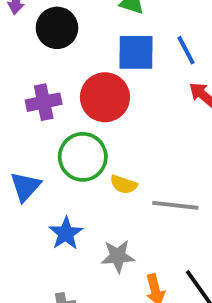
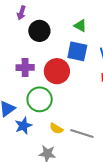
yellow semicircle: (124, 184) -> (56, 128), moved
blue star: (66, 233) -> (23, 126), moved

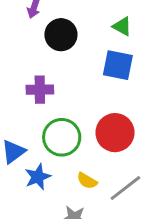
red circle: (57, 71) -> (115, 133), moved
gray line: (82, 133) -> (125, 188), turned -55

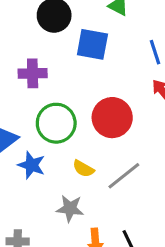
blue square: (118, 65) -> (92, 44), moved
blue star: (38, 177) -> (31, 165), turned -30

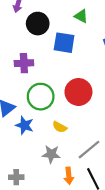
gray line: (124, 176) -> (89, 150), moved

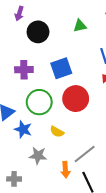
green triangle: (81, 16) -> (80, 26), turned -40
blue square: (64, 43) -> (61, 68), moved, turned -30
gray star: (51, 154) -> (38, 156), moved
orange arrow: (69, 176) -> (65, 170), moved

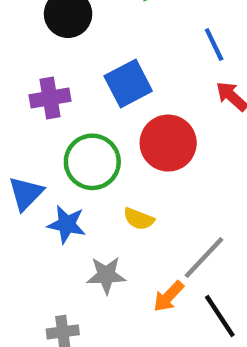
orange arrow: (65, 170) -> (169, 296), turned 56

